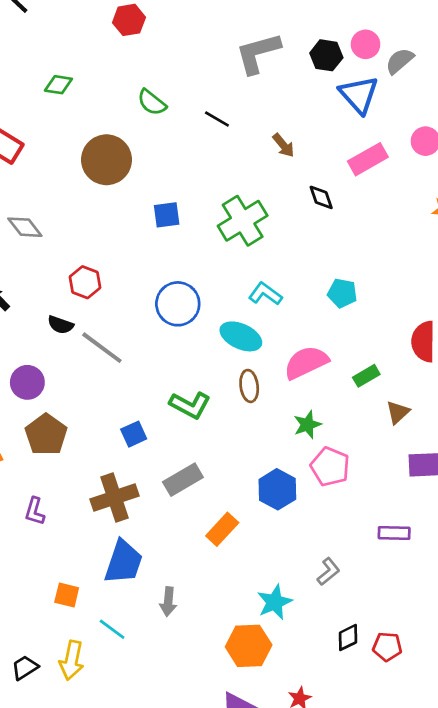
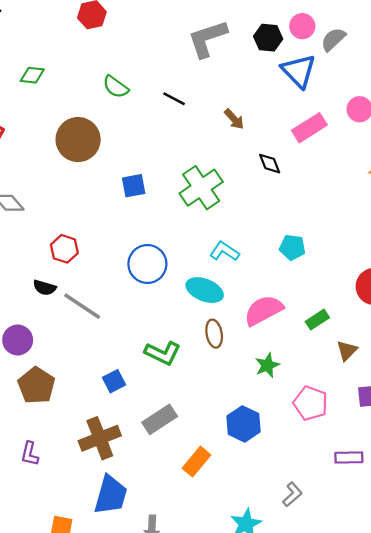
pink pentagon: (330, 467) -> (310, 403), moved

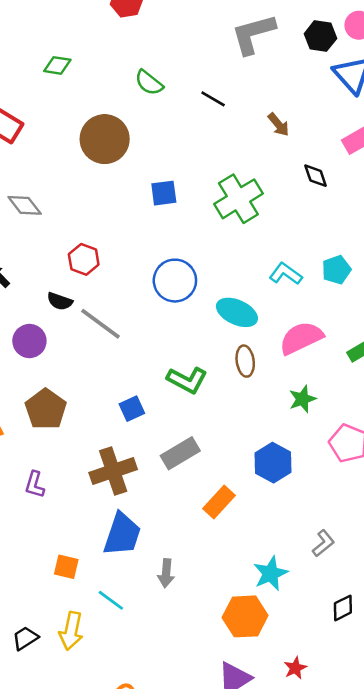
cyan pentagon: (292, 247) -> (336, 270), turned -30
cyan L-shape: (224, 251) -> (286, 274), moved
purple circle: (18, 340) -> (29, 341), moved

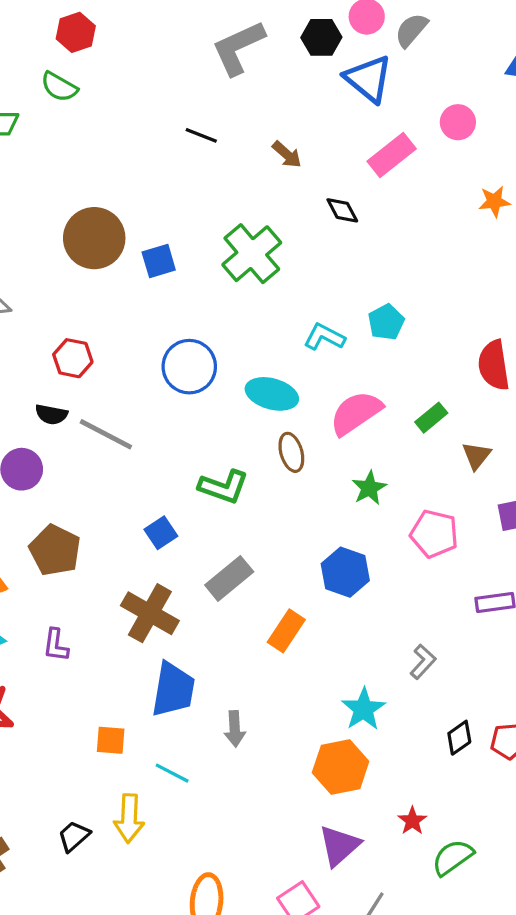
green semicircle: (149, 83) -> (59, 87), moved
brown circle: (105, 139) -> (94, 238), moved
brown cross: (113, 471) -> (150, 613), turned -33

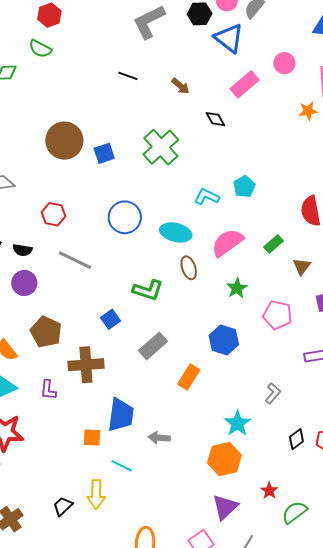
black semicircle: (51, 414) -> (22, 250), moved
brown cross: (150, 613) -> (86, 365), moved, turned -32
gray arrow: (235, 729) -> (159, 438), turned 100
orange square: (111, 740) -> (92, 437), moved

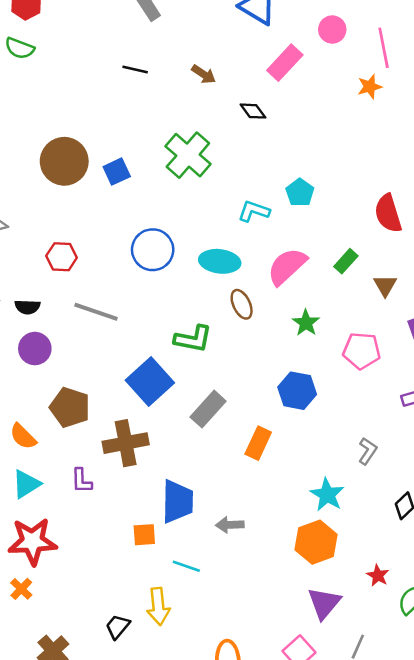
blue square: (110, 319) -> (150, 382), size x1.8

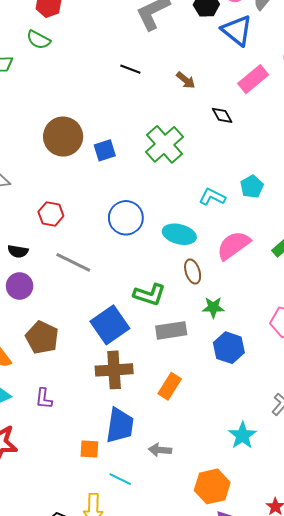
green star: (306, 323) -> (213, 307), moved, turned 30
gray rectangle: (208, 409) -> (171, 330), moved, turned 32
brown cross: (126, 443) -> (114, 370), moved
orange rectangle: (258, 443) -> (170, 386), moved
orange hexagon: (316, 542) -> (212, 486), moved

